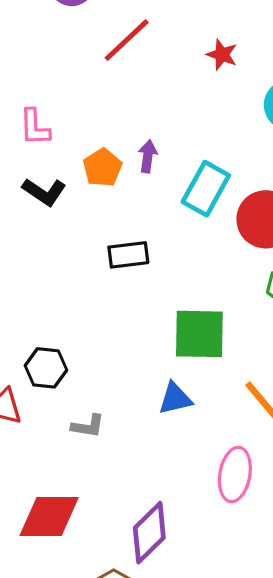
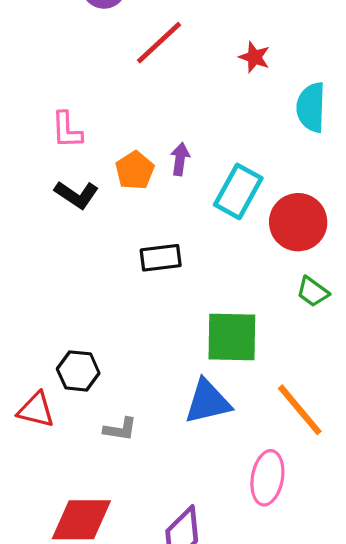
blue triangle: (175, 399) -> (208, 402), size x1.4

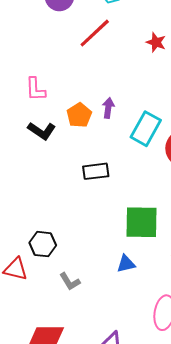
blue triangle: (208, 402) -> (126, 264), size x0.6
gray L-shape: (120, 429) -> (70, 282), turned 50

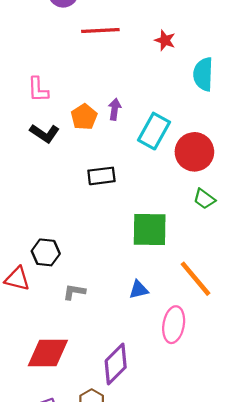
red line: (95, 33) -> (100, 30), turned 40
blue triangle: (126, 264) -> (139, 290), moved
gray L-shape: (70, 282) -> (74, 292), turned 130

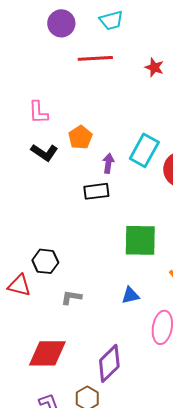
purple arrow: (115, 109) -> (108, 163), moved

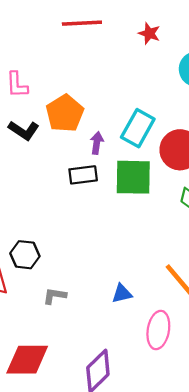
orange pentagon: (80, 137) -> (65, 113), size x1.4
green square: (140, 240) -> (133, 177), moved

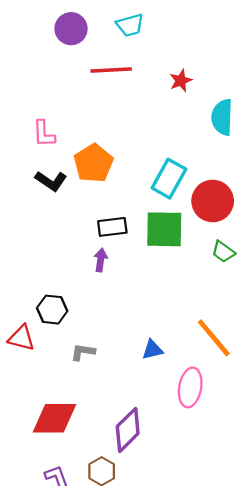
red star: (149, 33) -> (181, 81), turned 30
purple arrow: (97, 143) -> (101, 260), moved

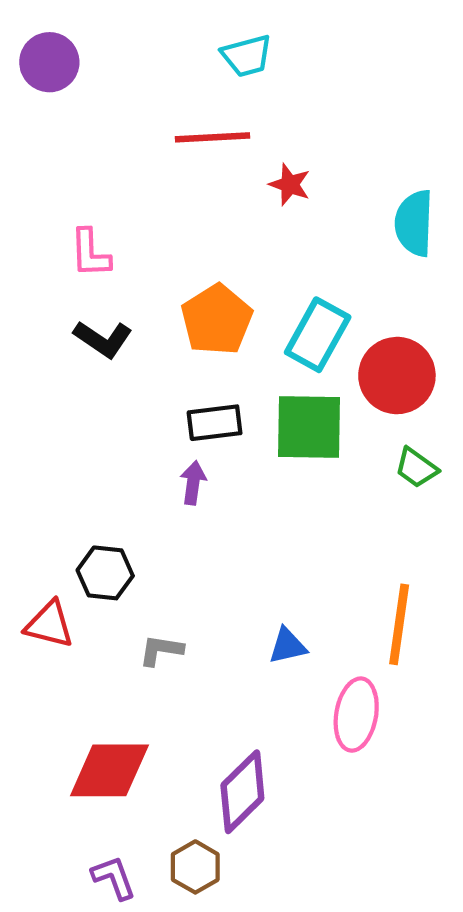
purple circle: (71, 29) -> (49, 62), moved
red star: (181, 81) -> (290, 185), moved, turned -30
orange pentagon: (93, 163) -> (217, 320), moved
orange line: (214, 338) -> (399, 624), turned 48

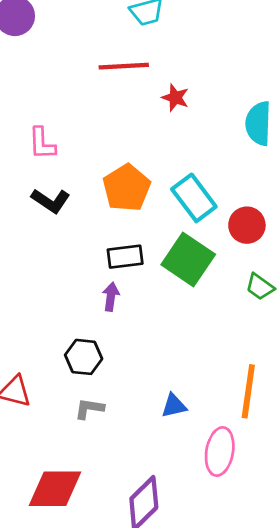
cyan rectangle: (318, 335) -> (194, 198), turned -66
red circle: (397, 376) -> (247, 225), size x0.7
green square: (309, 427) -> (188, 260), turned 33
black hexagon: (105, 573) -> (84, 357), moved

